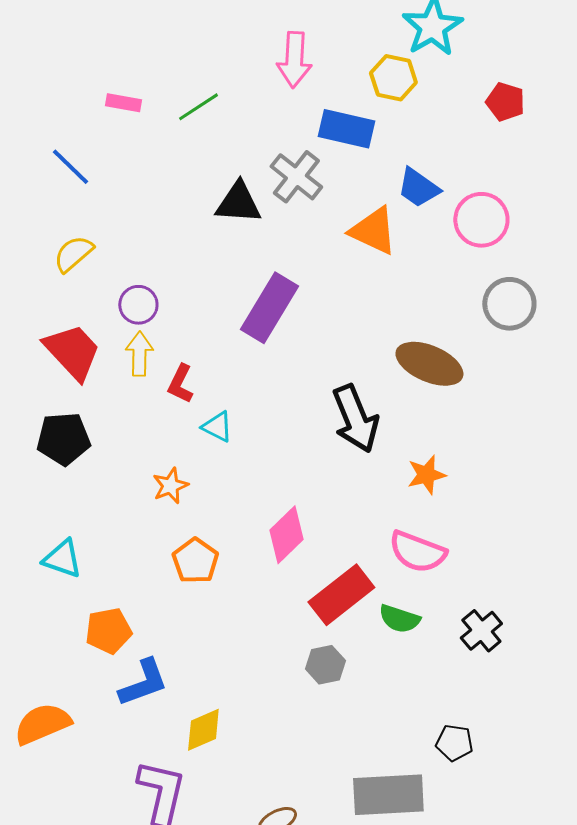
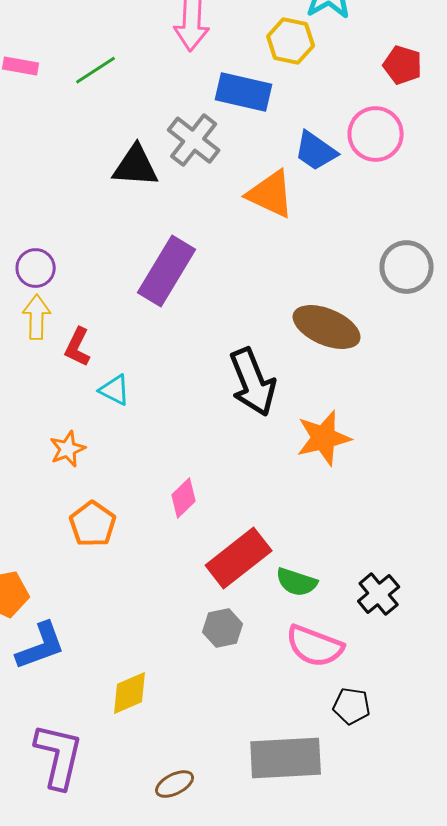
pink circle: (481, 220) -> (376, 134), moved
orange star: (426, 475) -> (324, 438), size x1.4
pink diamond: (286, 535) -> (184, 498), size x0.7
pink semicircle: (417, 552) -> (315, 646), moved
yellow diamond: (203, 730) -> (130, 693), moved

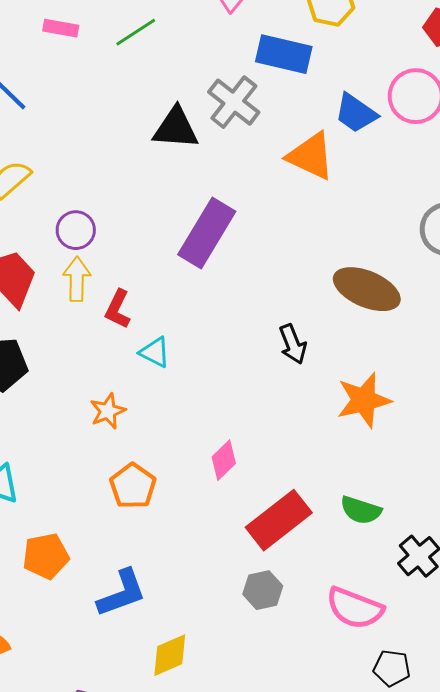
black arrow: (253, 382) -> (293, 344), size x0.6
green semicircle: (297, 582) -> (361, 510), moved
blue L-shape: (41, 646) -> (122, 593), moved

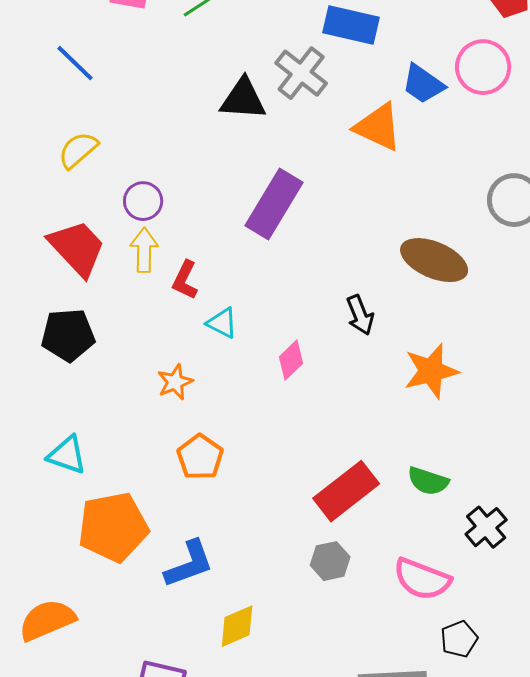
pink diamond: (224, 460) -> (291, 360), moved
orange pentagon: (46, 556) -> (113, 527), size x1.5
black pentagon: (392, 668) -> (459, 639), turned -30

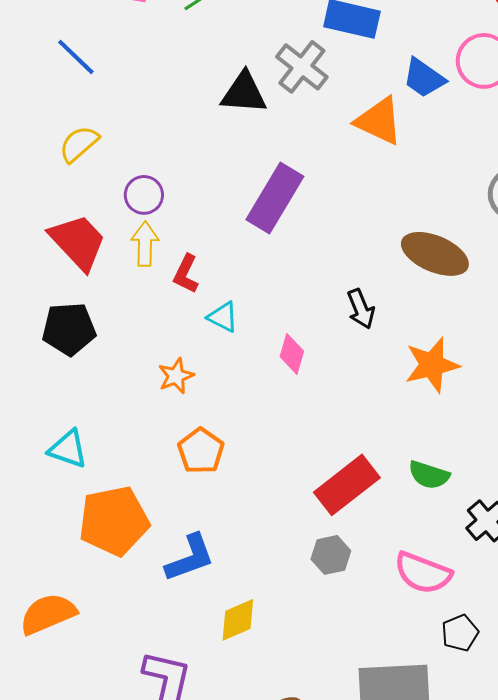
pink diamond: (291, 360) -> (292, 354), turned -30

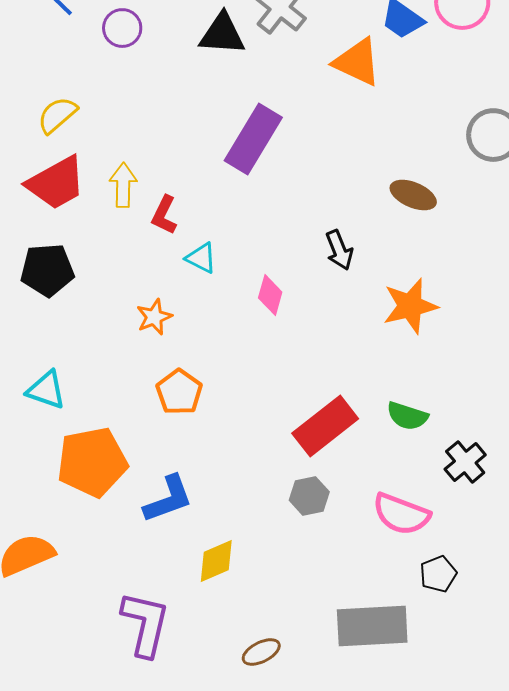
yellow semicircle: (79, 144) -> (57, 115), moved
purple circle: (144, 195) -> (122, 28), moved
red trapezoid: (78, 242) -> (56, 183), turned 104
brown ellipse: (435, 254) -> (413, 195), size x0.7

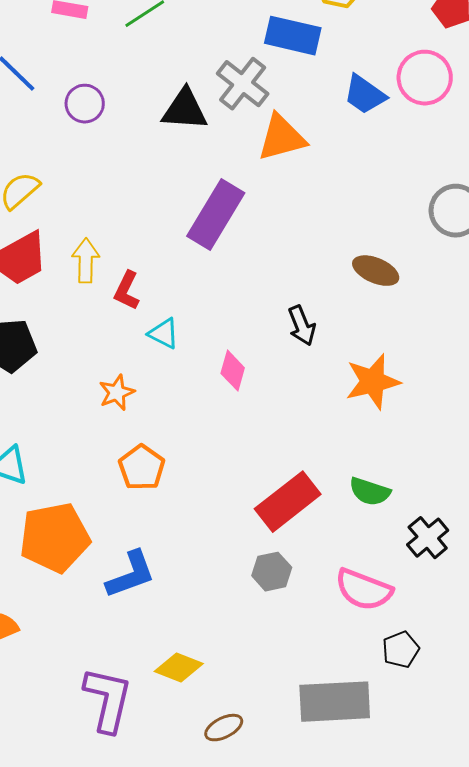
orange triangle: (357, 62) -> (282, 138), moved, turned -40
yellow diamond: (216, 561) -> (179, 668), moved, turned 45

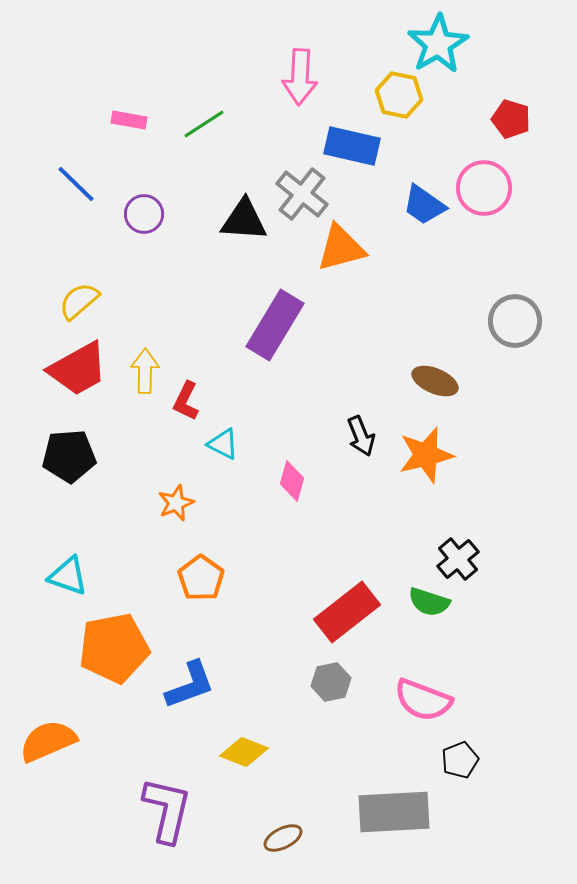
orange star: (373, 382) -> (426, 455), moved
black cross: (428, 538) -> (458, 559), moved
yellow diamond: (179, 668) -> (244, 752), moved

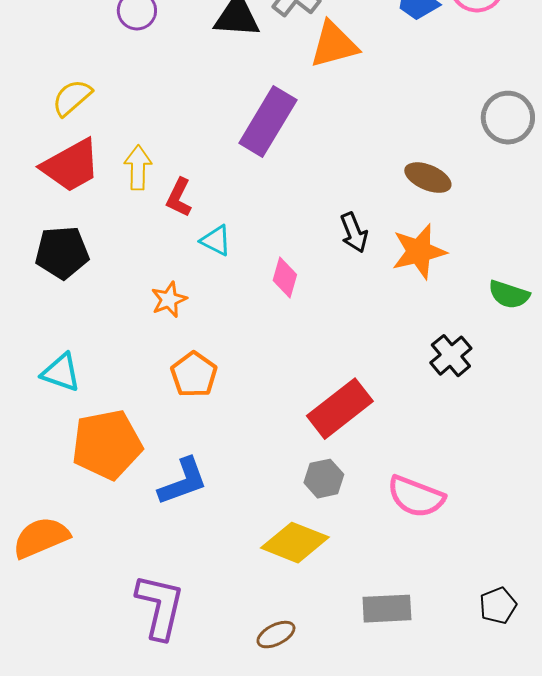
green semicircle: (429, 602) -> (509, 295), moved
yellow diamond: (244, 752) -> (295, 543), moved, size x1.4
black pentagon: (460, 760) -> (498, 606), moved
gray rectangle: (394, 812) -> (387, 609), size x0.7

